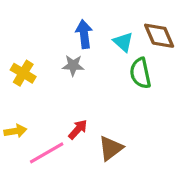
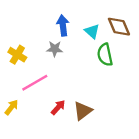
red arrow: (78, 129) -> (58, 107), moved
yellow arrow: (15, 131) -> (11, 107), moved, turned -42
pink line: (47, 153) -> (35, 83), moved

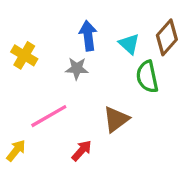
brown diamond: (119, 27) -> (167, 37), turned 65
yellow cross: (17, 55) -> (24, 55), moved
brown triangle: (83, 111) -> (116, 119), moved

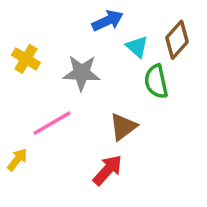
blue arrow: (88, 36) -> (108, 21), moved, turned 72
gray star: (77, 69) -> (81, 73), size x1.5
red arrow: (82, 151) -> (108, 170), moved, size x1.4

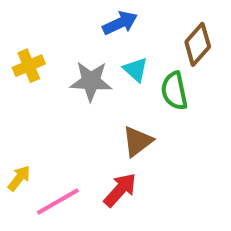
cyan triangle: (137, 47) -> (136, 70), moved
yellow cross: (26, 59) -> (29, 66), turned 36
pink line: (52, 123) -> (58, 202), moved

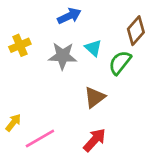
blue arrow: (120, 23) -> (69, 16), moved
green semicircle: (174, 91) -> (120, 63), turned 50
red arrow: (120, 190) -> (95, 140), moved

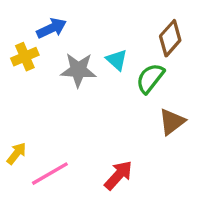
blue arrow: (69, 16) -> (52, 28), moved
brown triangle: (95, 97) -> (172, 122), moved

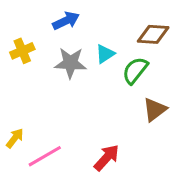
blue arrow: (52, 28) -> (66, 21), moved
brown diamond: (170, 38) -> (153, 34), turned 52
cyan triangle: (117, 60) -> (105, 54), turned 45

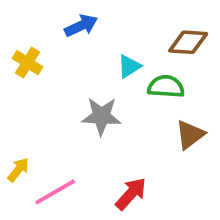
yellow cross: (22, 51) -> (28, 63), turned -35
gray star: (70, 63) -> (101, 116), moved
green semicircle: (135, 70) -> (166, 87), turned 56

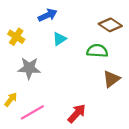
brown diamond: (188, 42) -> (110, 25), turned 30
cyan triangle: (129, 66) -> (59, 39), moved
gray star: (101, 116) -> (29, 68), moved

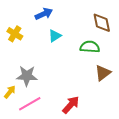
brown diamond: (110, 25) -> (102, 23), turned 45
gray star: (29, 68) -> (27, 76), moved

